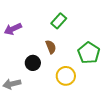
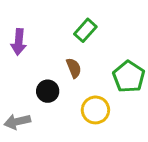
purple arrow: (13, 29) -> (19, 42), turned -60

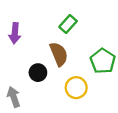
brown semicircle: (74, 68) -> (59, 54), size x1.5
gray arrow: (17, 122) -> (14, 97), turned 84

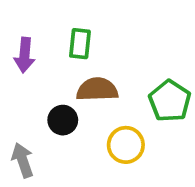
green rectangle: (68, 24) -> (80, 44), moved, turned -36
brown semicircle: (59, 54) -> (97, 89), turned -70

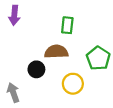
green rectangle: (80, 44) -> (67, 25), moved
purple arrow: (25, 55) -> (14, 15), moved

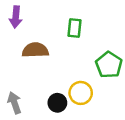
brown semicircle: (56, 52) -> (35, 50), moved
black circle: (36, 69) -> (57, 103), moved

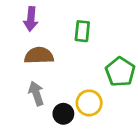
purple arrow: (16, 17) -> (31, 19), moved
gray arrow: (14, 103) -> (36, 93), moved

